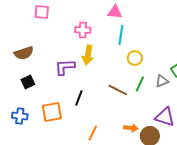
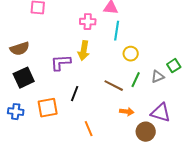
pink cross: (83, 30) -> (88, 22), moved
black square: (28, 82) -> (24, 78), size x1.5
orange arrow: (131, 128) -> (127, 112), moved
orange line: (93, 133) -> (89, 129), turned -49

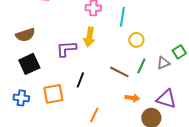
orange line: (89, 129) -> (94, 115), turned 49

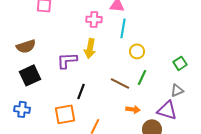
gray triangle: (163, 63) -> (177, 90), moved
orange square: (53, 94) -> (65, 114), moved

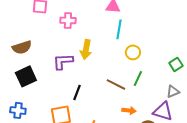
pink cross: (94, 19) -> (68, 20), moved

